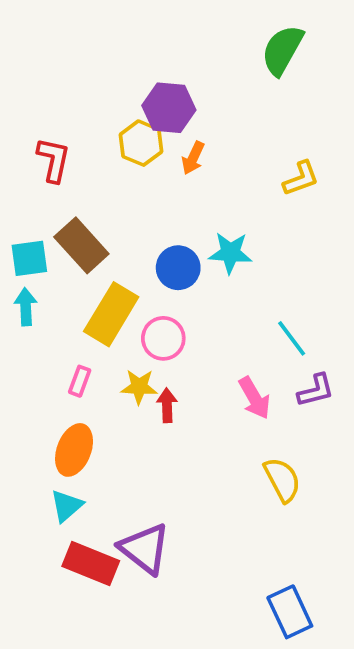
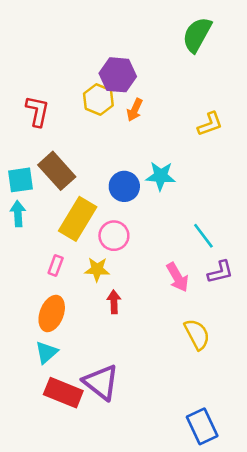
red arrow: (167, 405) -> (114, 302), moved

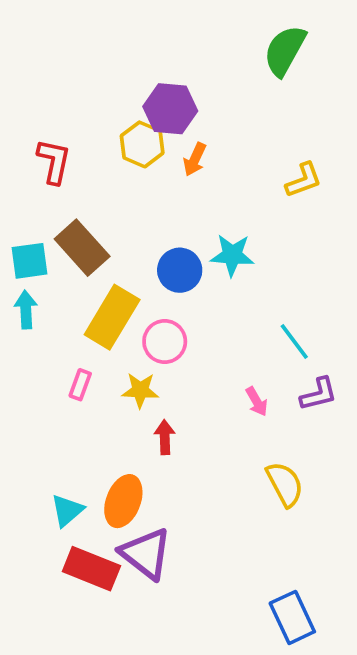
pink arrow: (177, 277) -> (257, 402), size x0.7
orange ellipse: (52, 314) -> (123, 501), moved

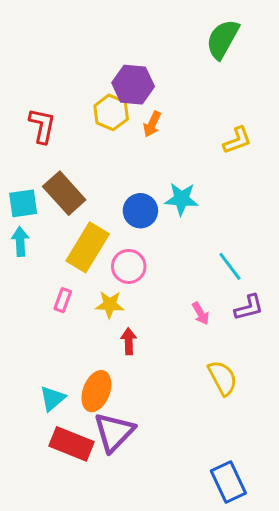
purple triangle: (146, 554) -> (114, 432), turned 36

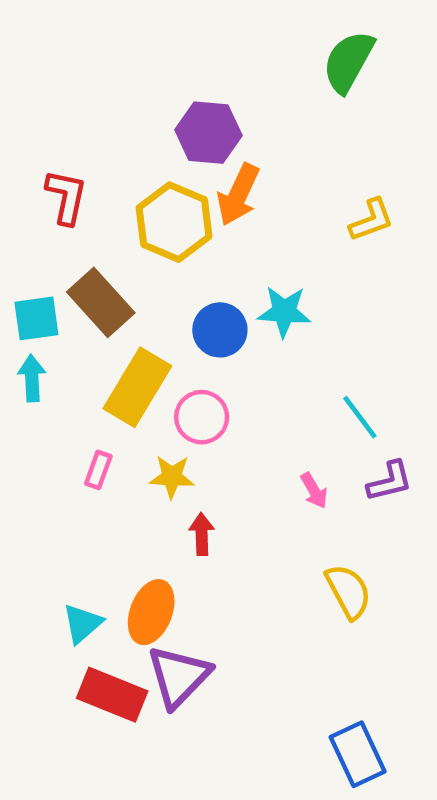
yellow hexagon: (111, 112) -> (174, 222), moved, size x1.4
orange arrow: (152, 124) -> (238, 195), size x1.5

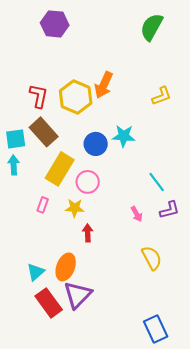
purple hexagon: (208, 133) -> (55, 24), moved
red L-shape: (66, 197) -> (39, 96), moved
red rectangle: (112, 695) -> (49, 303), turned 32

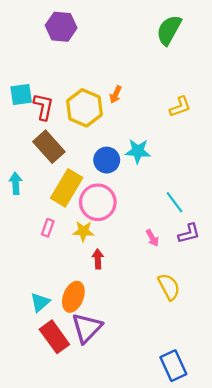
orange arrow: (104, 85) -> (116, 94), size x0.6
cyan square: (16, 139) -> (21, 94), moved
pink circle: (88, 182) -> (98, 202), size x1.4

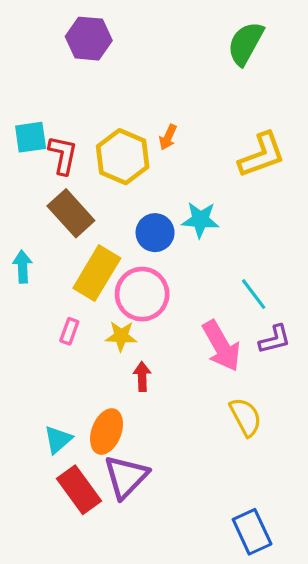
yellow L-shape: (180, 107) -> (262, 155), size x1.5
pink arrow: (152, 238) -> (221, 346), size x2.0

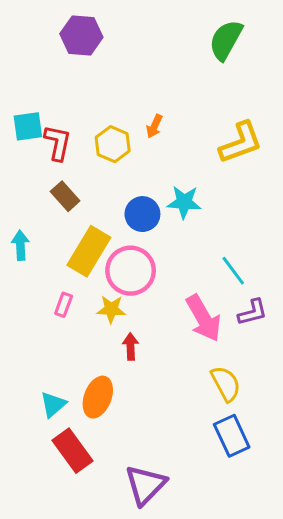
yellow hexagon: (123, 157) -> (113, 144), size x0.7
brown rectangle: (71, 213) -> (65, 196), size x0.7
purple triangle: (126, 477) -> (145, 485), moved
blue rectangle: (252, 532) -> (232, 436), moved

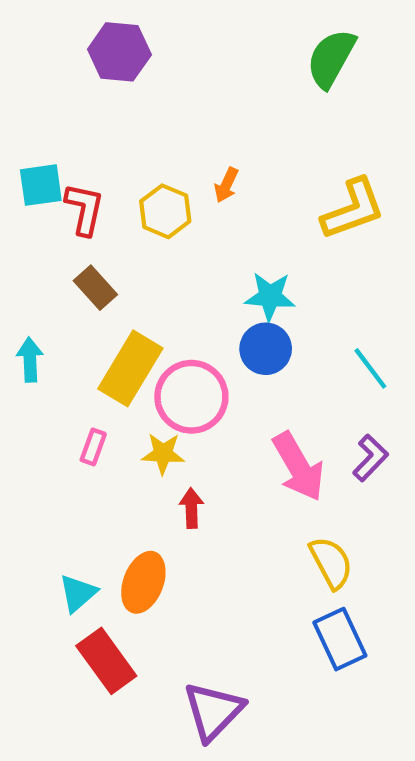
blue circle: (142, 214) -> (266, 349), moved
cyan line: (233, 271) -> (370, 368), moved
purple L-shape: (253, 312) -> (370, 458), turned -32

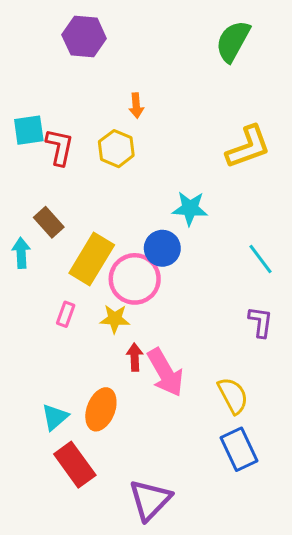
orange arrow: (226, 185) -> (136, 106), moved, turned -30
brown rectangle: (95, 288) -> (49, 222), moved
blue circle: (266, 349) -> (162, 248), moved
purple L-shape: (370, 458) -> (261, 322), turned -36
pink arrow: (298, 467) -> (165, 373), moved

